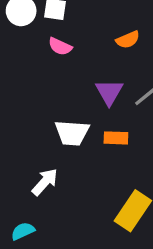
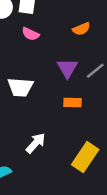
white trapezoid: (72, 133) -> (20, 87), moved
white arrow: (45, 182) -> (36, 143), moved

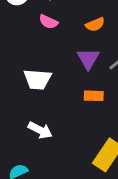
orange semicircle: (81, 29) -> (95, 24), moved
white arrow: (36, 143) -> (40, 130), moved, turned 75

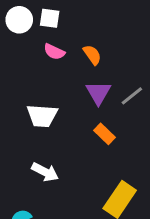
orange semicircle: (95, 24) -> (92, 55), moved, turned -102
orange rectangle: (94, 96) -> (104, 134), turned 42

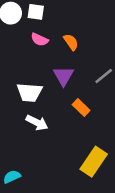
purple triangle: (98, 93) -> (63, 76), moved
white arrow: (45, 172) -> (37, 123), moved

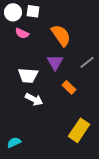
pink semicircle: (40, 40) -> (22, 33), moved
orange semicircle: (71, 42) -> (61, 35), size x1.6

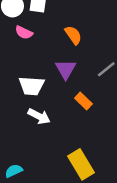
orange semicircle: (61, 35) -> (73, 35), size x0.7
yellow rectangle: (79, 130) -> (81, 164), moved, turned -65

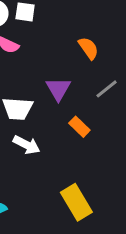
orange semicircle: (73, 35) -> (88, 48), moved

